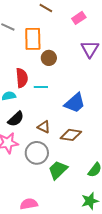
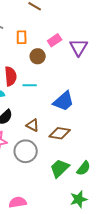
pink rectangle: (79, 18) -> (55, 40), moved
orange rectangle: (33, 39) -> (22, 37), size x0.6
green trapezoid: (58, 170) -> (60, 168), moved

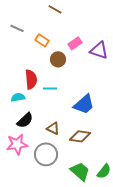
orange rectangle: (22, 37) -> (42, 40), turned -56
purple triangle: (79, 47) -> (99, 50), turned -42
green trapezoid: (60, 168) -> (80, 171), turned 85

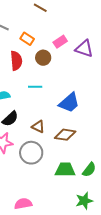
red semicircle: (31, 79) -> (16, 61), moved
green trapezoid: (80, 171) -> (65, 170), turned -40

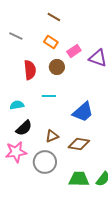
orange rectangle: (27, 39) -> (51, 42), moved
brown triangle: (38, 127) -> (52, 136), turned -48

